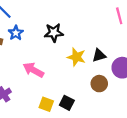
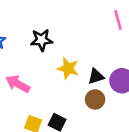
black triangle: (99, 55) -> (96, 76), moved

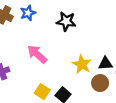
yellow star: (68, 68) -> (82, 64), moved

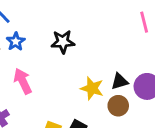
pink arrow: (37, 54) -> (23, 81), moved, turned 35

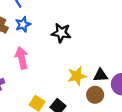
yellow star: (92, 88) -> (77, 76), turned 30

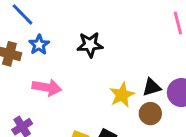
pink arrow: (22, 58) -> (47, 87), turned 125

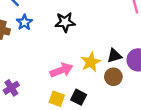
pink arrow: (47, 87) -> (61, 70), moved, turned -30

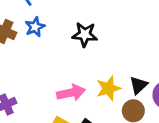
black triangle: (114, 56) -> (139, 85), turned -35

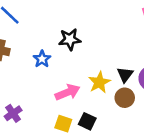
blue star: (35, 27) -> (42, 59), moved

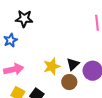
black star: (70, 39) -> (24, 19), moved
pink arrow: (68, 92) -> (14, 69), moved

